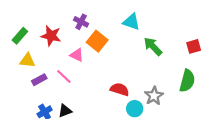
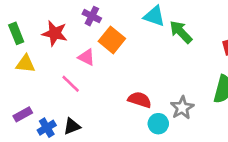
green rectangle: (20, 36) -> (16, 33), turned -63
green arrow: (153, 46) -> (181, 32), moved
purple rectangle: (39, 80) -> (23, 114), moved

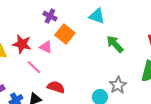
green arrow: (181, 32) -> (115, 44), moved
red star: (55, 33) -> (22, 44), moved
red semicircle: (140, 100) -> (56, 87), moved

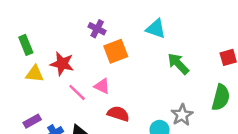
orange square: (65, 34) -> (116, 51), turned 30
pink triangle: (46, 47) -> (102, 86), moved
red semicircle: (56, 87) -> (118, 114), moved

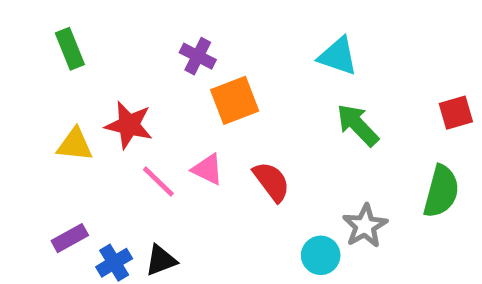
cyan triangle: (156, 29) -> (338, 56), moved
green rectangle: (26, 45) -> (70, 49), moved
red semicircle: (118, 114) -> (271, 182), moved, turned 35

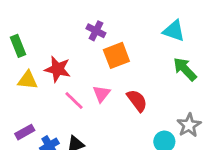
green rectangle: (70, 49) -> (18, 46), moved
pink triangle: (208, 169) -> (101, 94), turned 42

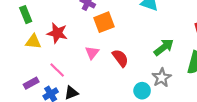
green arrow: (185, 69) -> (164, 47), moved, turned 96
pink line: (74, 101) -> (57, 70), moved

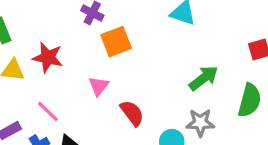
red semicircle: (120, 58) -> (132, 113), moved
gray star: (162, 78) -> (200, 123), turned 30

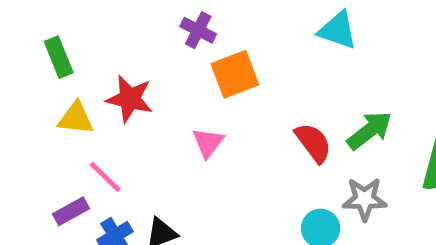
pink line: (48, 111) -> (105, 177), moved
red semicircle: (132, 113) -> (313, 143), moved

